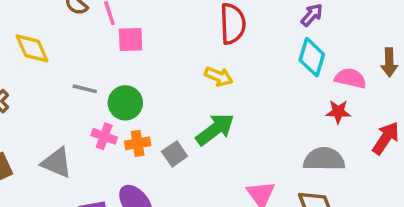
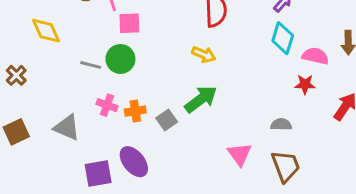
green circle: (125, 103) -> (120, 59), moved
gray semicircle: (324, 159) -> (281, 124), moved, size x0.6

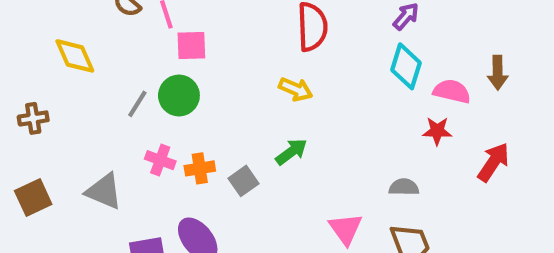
gray line: (91, 65) -> (137, 104), turned -72
brown cross: (16, 75) -> (33, 118), turned 36
green arrow: (201, 99) -> (291, 152), size x0.7

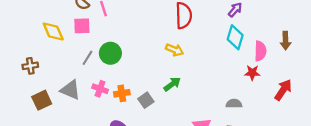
pink square: (191, 46) -> (82, 26), moved
pink semicircle: (452, 91) -> (260, 51), turned 78
gray triangle: (104, 191) -> (70, 90), moved
brown square: (33, 198) -> (42, 100), moved

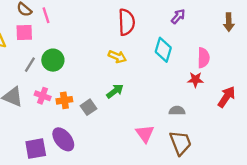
cyan diamond: (235, 37) -> (163, 50), moved
brown arrow: (285, 41) -> (229, 22), moved

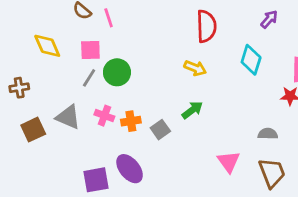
pink square: (24, 32) -> (90, 50), moved

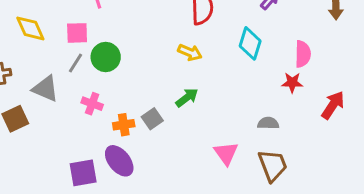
gray triangle: (68, 117) -> (45, 89), moved
orange cross: (131, 121) -> (124, 125), moved

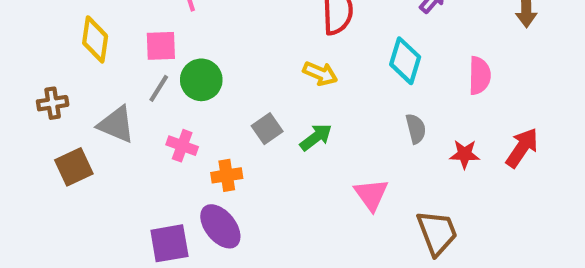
yellow diamond: (30, 28) -> (95, 39), turned 32
red star: (292, 83) -> (465, 154), moved
gray square: (152, 119) -> (267, 129), moved
gray semicircle: (268, 123) -> (416, 129), moved, turned 75
pink triangle: (226, 153) -> (371, 195), moved

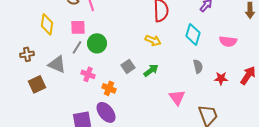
pink semicircle: (479, 76) -> (228, 41), turned 96
orange cross: (227, 175) -> (109, 88), turned 32

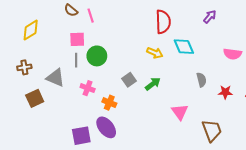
yellow diamond: (47, 24) -> (31, 30), moved, turned 50
cyan diamond: (193, 34) -> (184, 47), moved, turned -40
gray line: (77, 47) -> (76, 60), turned -32

